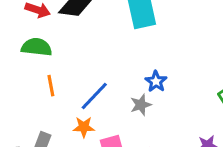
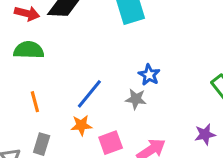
orange line: (51, 86) -> (35, 102), moved
gray star: (141, 105) -> (136, 99), turned 30

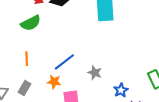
green semicircle: (29, 50) -> (31, 23), turned 138
blue star: (149, 75) -> (121, 90), moved

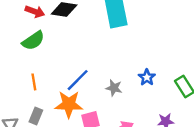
orange star: (54, 82) -> (69, 104), size x1.6
blue star: (121, 90) -> (147, 77), moved

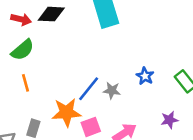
blue line: (78, 80) -> (89, 89), moved
orange line: (34, 82) -> (25, 83), moved

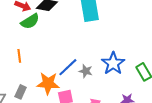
green semicircle: (23, 50) -> (30, 21), moved
blue star: (145, 76) -> (113, 63), size x1.6

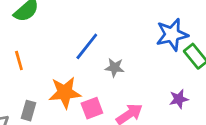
blue star: (113, 63) -> (172, 35), moved, turned 30
blue line: (68, 67) -> (87, 46), moved

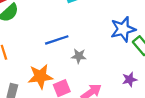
blue line: (87, 46) -> (57, 40), turned 35

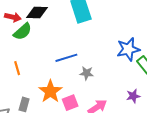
orange star: (40, 76) -> (50, 91), turned -30

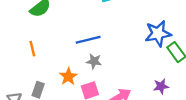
gray star: (87, 73) -> (94, 61), moved
orange star: (50, 91) -> (68, 77), size x0.7

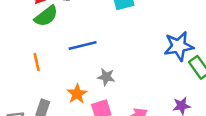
blue line: (88, 40) -> (83, 46), moved

